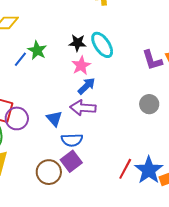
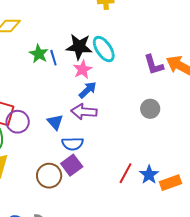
black star: (77, 43) -> (79, 47), size x1.5
blue line: (20, 59) -> (53, 58), moved, turned -56
blue star: (149, 170) -> (149, 175), size x0.7

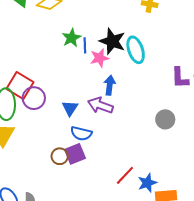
pink star: (83, 69) -> (100, 58), moved
blue arrow: (88, 90) -> (110, 85), turned -54
brown circle: (49, 176) -> (60, 156), moved, size x0.7

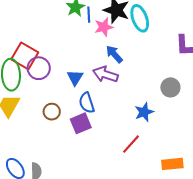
blue arrow: (110, 85) -> (114, 54), turned -48
blue semicircle: (81, 133) -> (87, 103), turned 60
brown circle: (60, 156) -> (52, 112), moved
blue star: (147, 183) -> (144, 112), moved

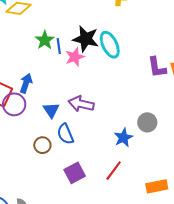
blue arrow: (114, 54) -> (26, 83), moved, turned 66
gray circle: (170, 87) -> (147, 122), moved
brown circle: (52, 112) -> (42, 145), moved
purple square: (81, 123) -> (75, 173), moved

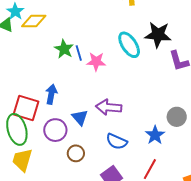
black star: (86, 39) -> (158, 35), moved
pink star: (75, 57) -> (96, 62), turned 30
purple circle: (14, 104) -> (55, 130), moved
blue semicircle: (65, 134) -> (117, 142), moved, turned -35

